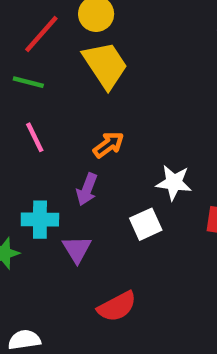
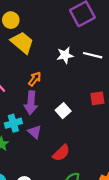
white star: (174, 183) -> (65, 55), moved
purple arrow: (87, 189) -> (31, 103), size x1.5

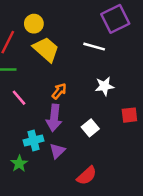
white star: (65, 55) -> (104, 86), moved
white line: (93, 55) -> (94, 47), moved
purple triangle: (35, 132) -> (57, 151), turned 32

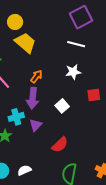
white line: (94, 47) -> (76, 44), moved

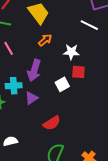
white star: (73, 72) -> (71, 52), moved
orange arrow: (36, 76) -> (45, 40), moved
red square: (94, 95) -> (78, 72), moved

